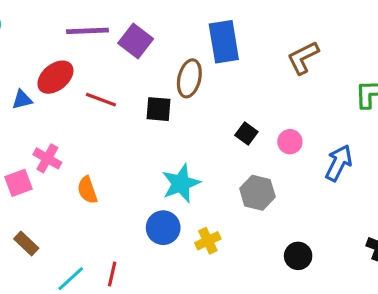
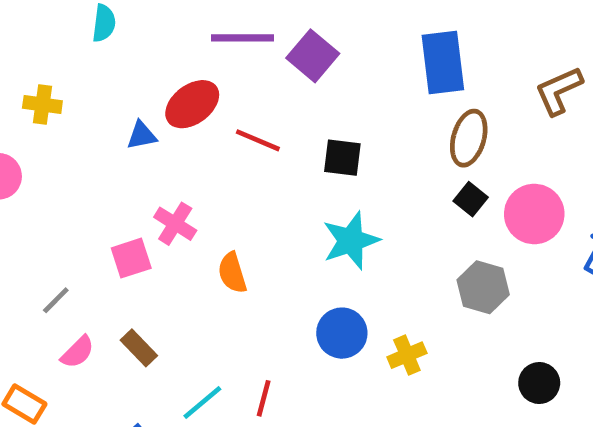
brown ellipse: (189, 78) -> (469, 138), moved
pink circle: (290, 142) -> (534, 214), size x1.6
cyan star: (181, 183) -> (351, 241), moved

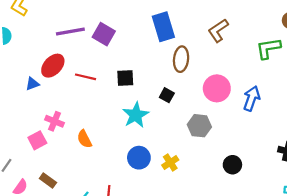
black square: (471, 199) -> (167, 95), moved

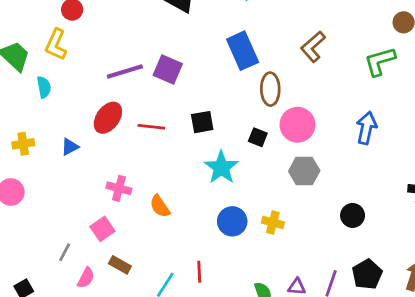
blue triangle: (32, 84) -> (70, 147), moved
pink circle: (217, 88) -> (297, 125), moved
pink square: (37, 140) -> (102, 229), moved
yellow cross: (170, 163) -> (273, 223), turned -35

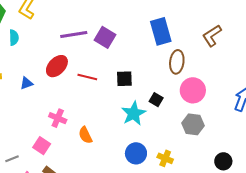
black square: (258, 137) -> (156, 100), moved
pink square: (102, 229) -> (42, 146), turned -30
gray line: (65, 252) -> (12, 159), turned 32

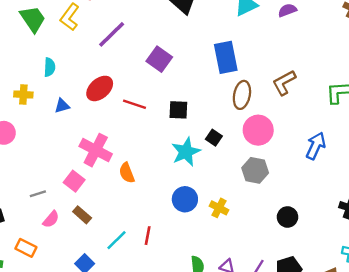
purple line: (74, 34) -> (112, 34), moved, turned -40
brown L-shape: (212, 36) -> (284, 83), moved
cyan semicircle: (14, 38) -> (50, 67), moved
pink cross: (58, 118) -> (96, 150), size x1.5

